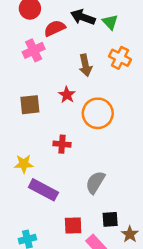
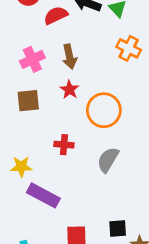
pink cross: (34, 50) -> (32, 59), moved
brown arrow: (85, 65) -> (69, 57), moved
gray semicircle: (95, 182) -> (108, 160), moved

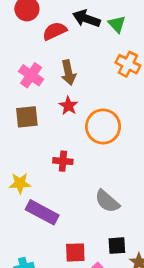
pink cross: (32, 59) -> (31, 75), turned -30
gray semicircle: (108, 160) -> (107, 201), moved, turned -80

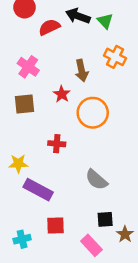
brown arrow: (68, 73) -> (82, 71), moved
red square: (75, 252) -> (56, 226), moved

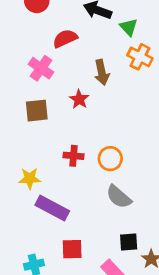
green triangle: (105, 21) -> (129, 27), moved
red semicircle: (49, 27) -> (65, 38), moved
orange circle: (93, 113) -> (110, 159), moved, size x0.7

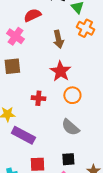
red star: (79, 99) -> (60, 71), moved, size x1.5
orange circle: (110, 159) -> (72, 95), moved
black square: (129, 242) -> (68, 159), moved

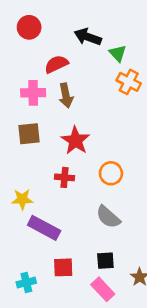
pink cross: (15, 36) -> (33, 93), turned -36
brown arrow: (58, 39) -> (66, 96), moved
red star: (60, 71) -> (75, 141), moved

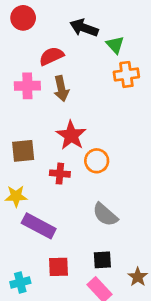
orange cross: (129, 82) -> (126, 74), turned -35
brown square: (29, 134) -> (23, 151), moved
orange circle: (111, 173) -> (97, 161), moved

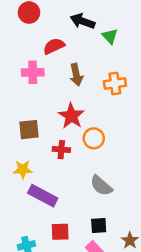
orange cross: (126, 74) -> (115, 84), moved
brown arrow: (61, 89) -> (76, 75), moved

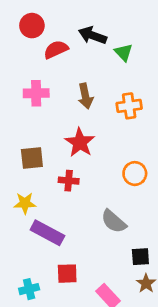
red semicircle: (54, 46) -> (56, 50), moved
orange circle: (94, 138) -> (135, 174), moved
black square: (99, 225) -> (140, 257), moved

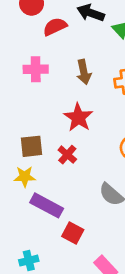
brown square: (32, 158) -> (32, 146), moved
red cross: (69, 181) -> (67, 155), turned 36
red square: (67, 274) -> (73, 233), moved, turned 30

